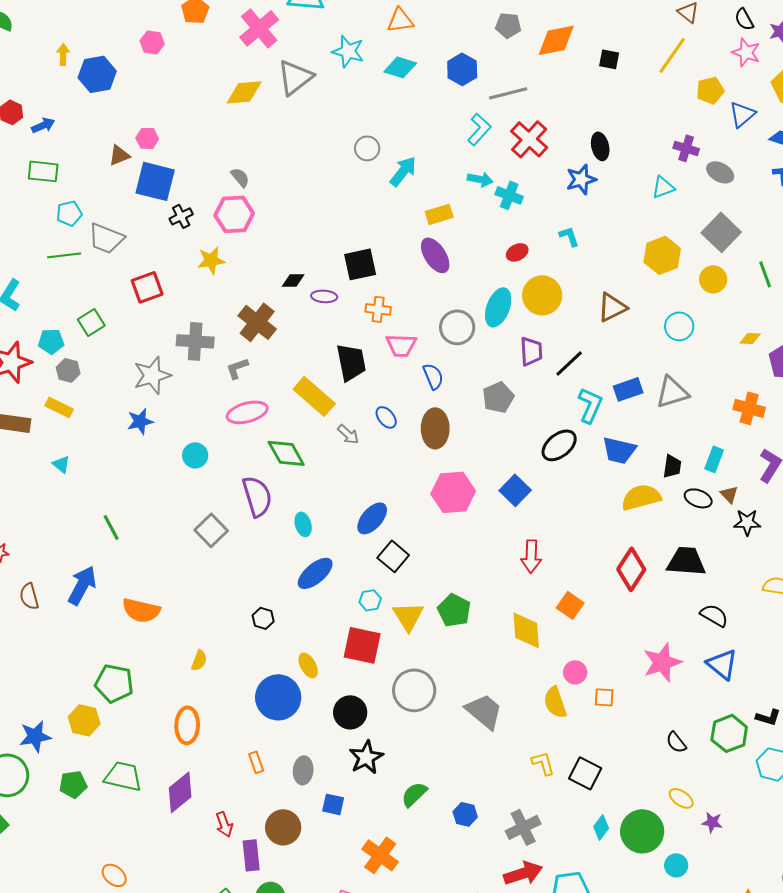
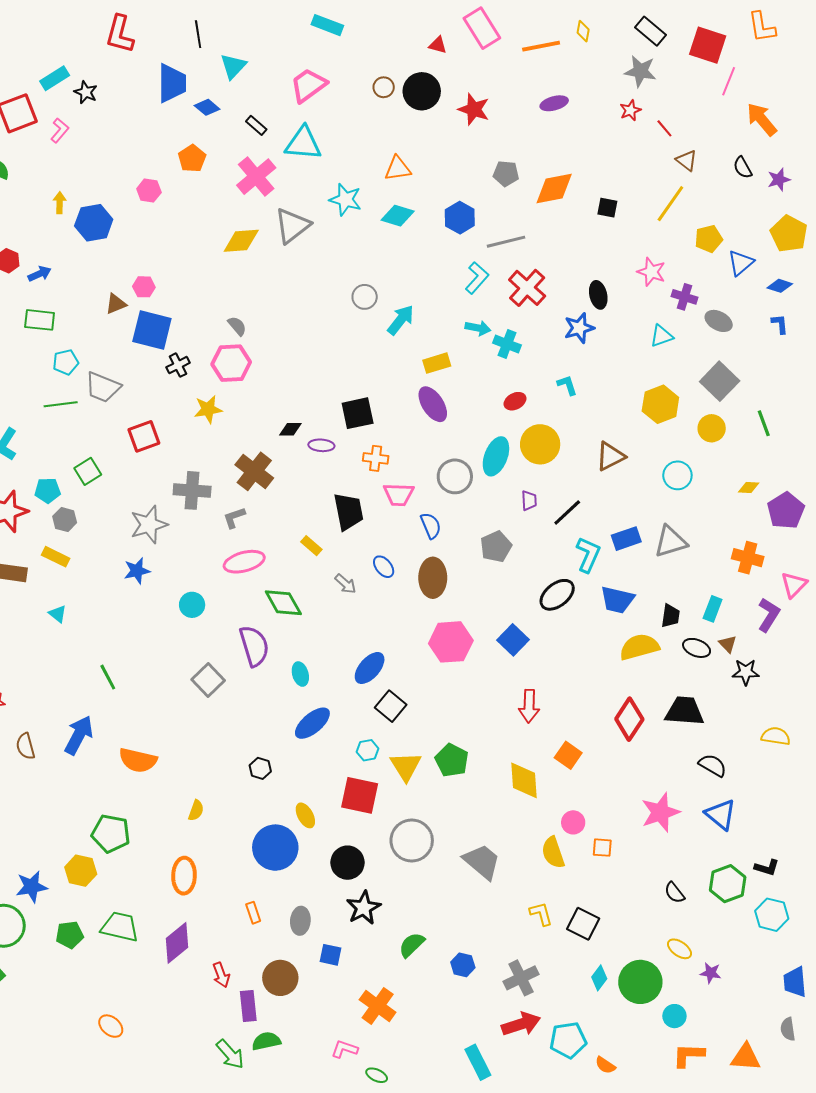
pink star: (746, 52) -> (651, 272), moved
purple trapezoid: (531, 351) -> (529, 500), size x0.7
yellow rectangle: (314, 396) -> (311, 546), size x0.5

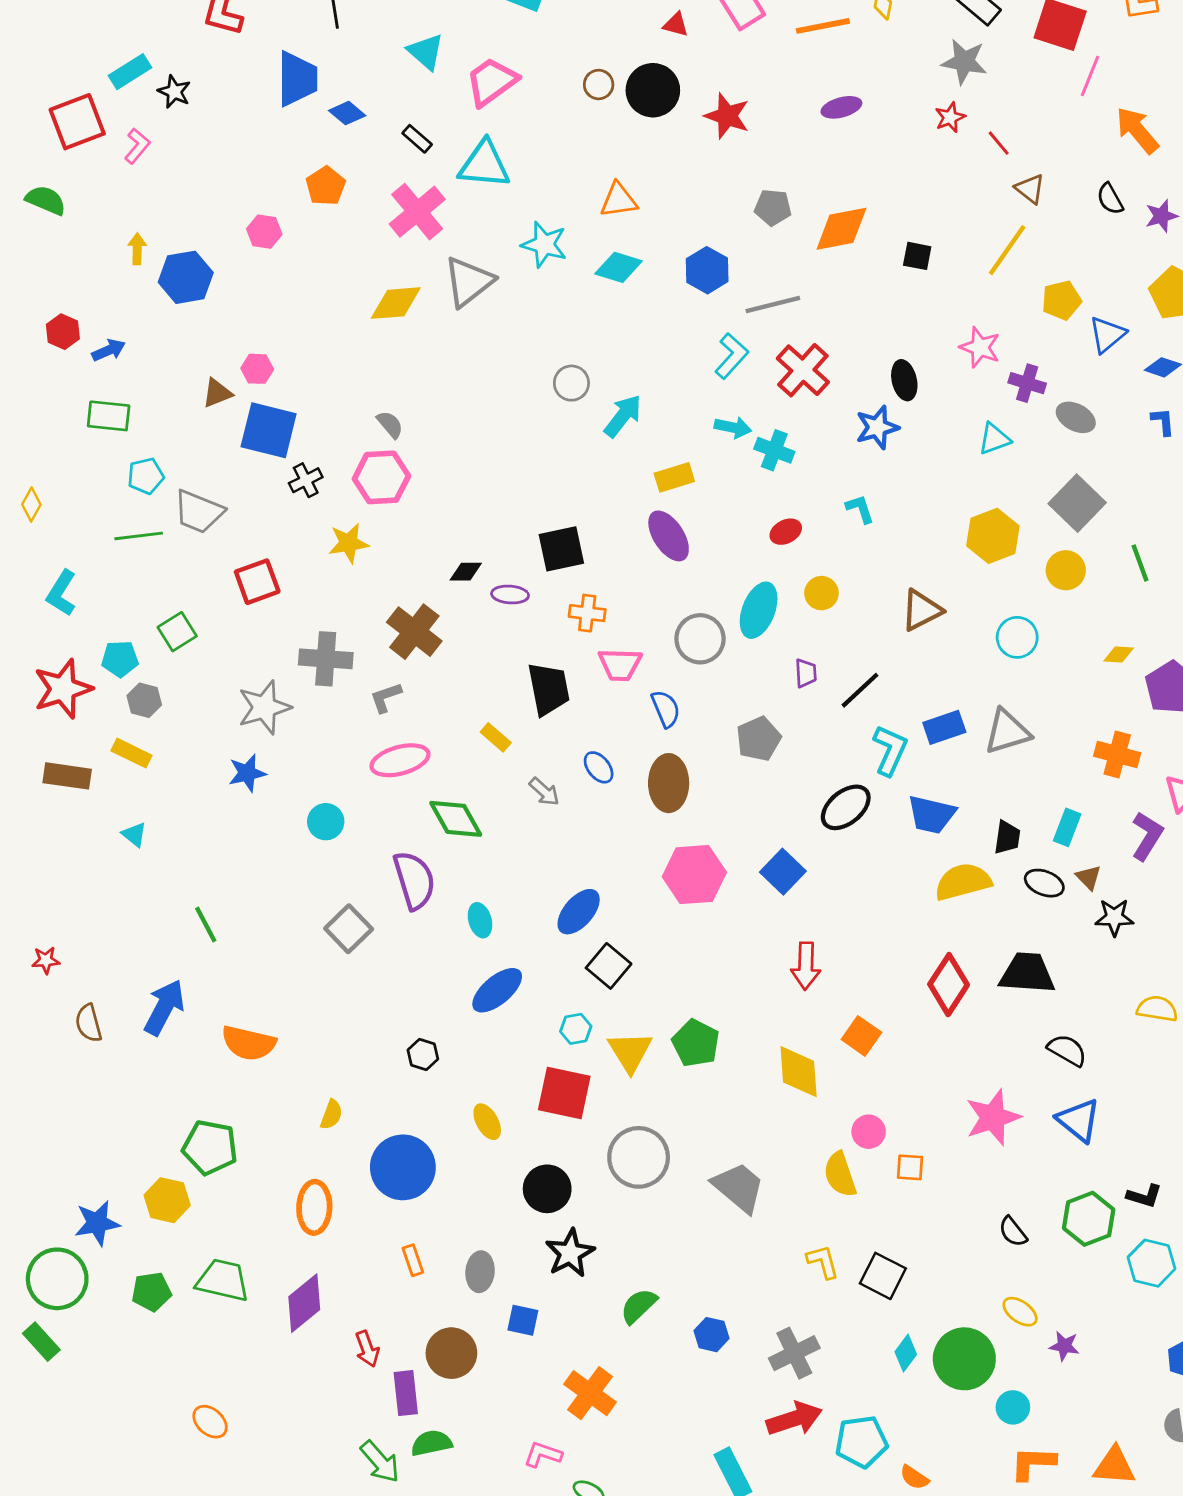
cyan triangle: (233, 66) -> (426, 52), moved, turned -32
yellow circle: (540, 444) -> (821, 593), size x0.6
blue circle: (275, 848) -> (403, 1167), moved

